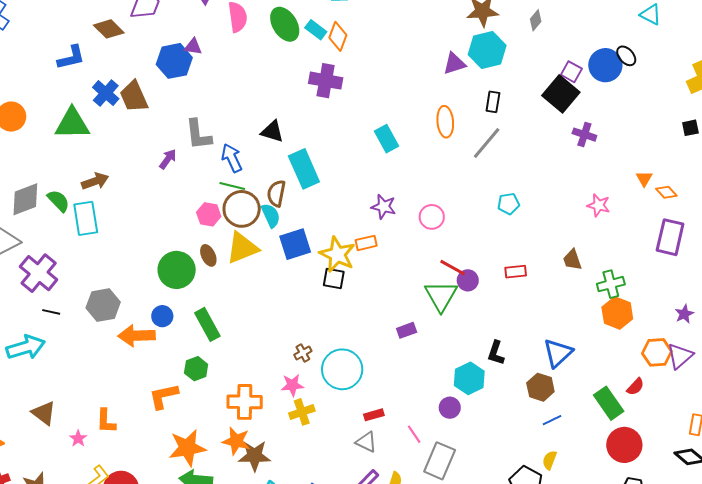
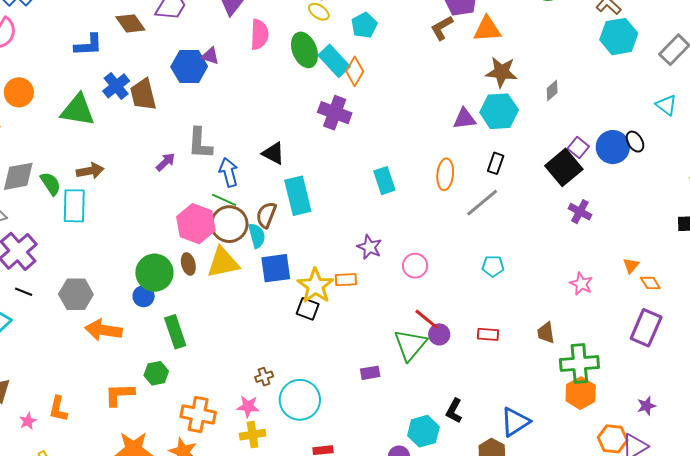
cyan rectangle: (316, 30) -> (334, 61), size x1.5
pink hexagon: (209, 214) -> (196, 224), size x1.6
green cross: (611, 284) -> (579, 363), size x1.4
blue circle: (162, 316) -> (144, 296), moved

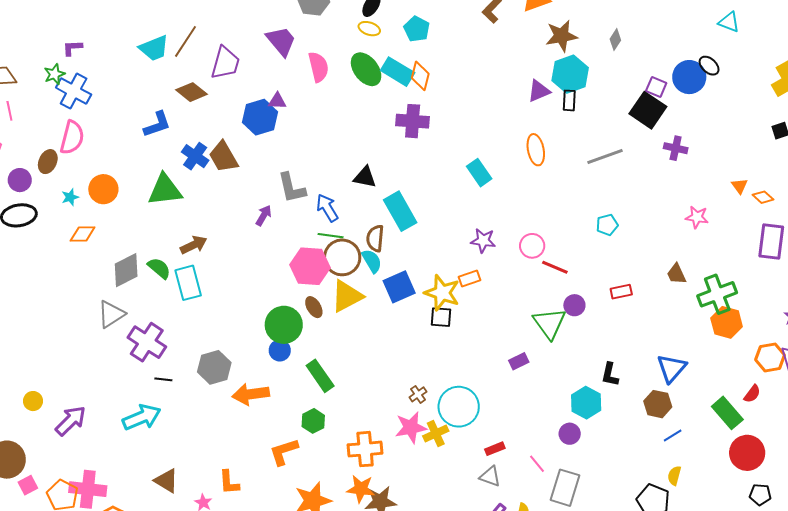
black rectangle: (496, 163) -> (569, 100), moved
gray line: (482, 203) -> (605, 157), moved, turned 36
red line: (427, 319) -> (555, 267), moved
pink star: (248, 407) -> (411, 427), size x1.4
yellow cross: (253, 435) -> (436, 434), moved

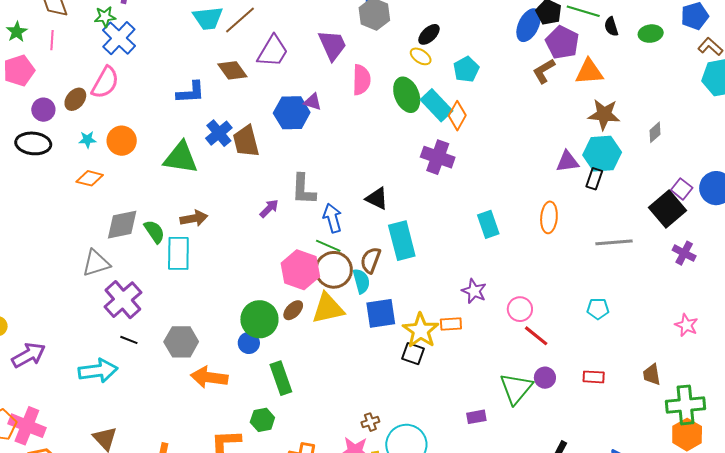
brown ellipse: (314, 307) -> (293, 310), turned 60

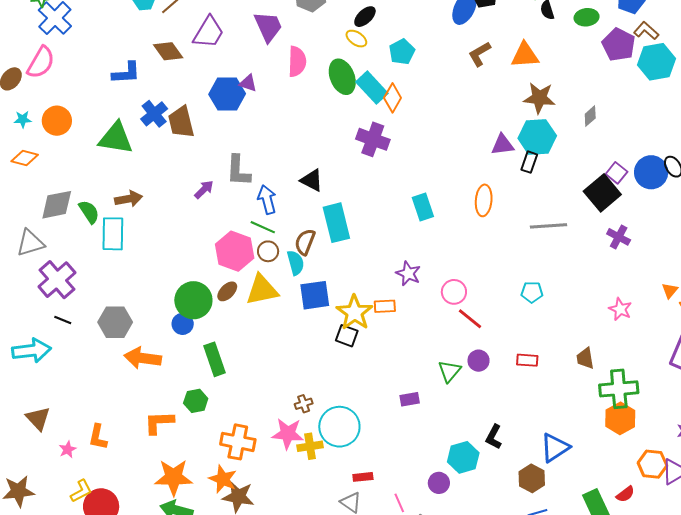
purple pentagon: (562, 42) -> (619, 45), moved
brown circle: (334, 270) -> (268, 251), size x0.6
green triangle: (516, 388) -> (449, 371), size x0.7

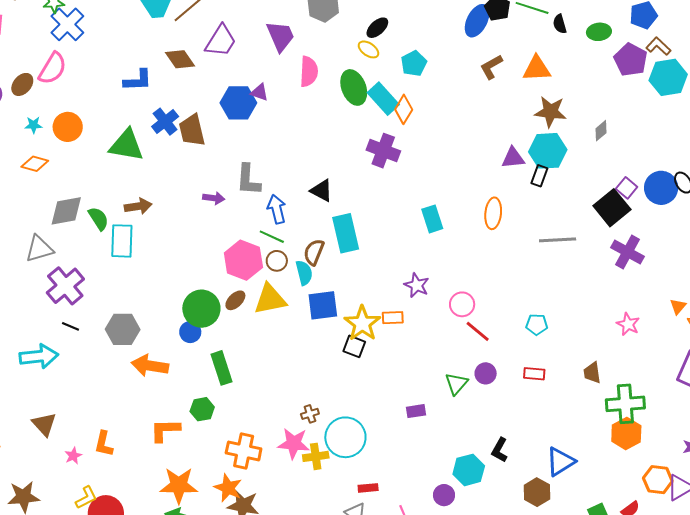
purple arrow: (204, 190) -> (214, 198), turned 50
purple cross: (619, 237) -> (628, 252), size x1.4
cyan pentagon: (532, 292) -> (537, 324), moved

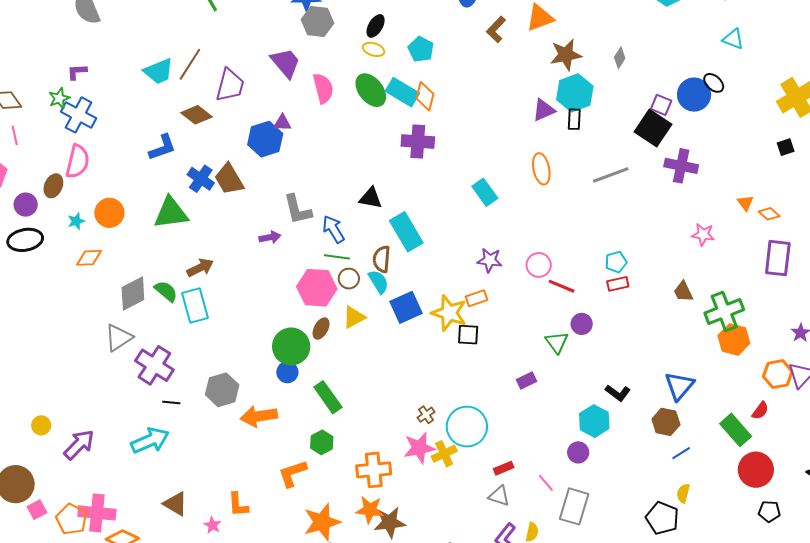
yellow triangle: (270, 299) -> (354, 317), size x0.7
black square: (354, 346) -> (468, 335), moved
red rectangle: (534, 374) -> (618, 284), moved
black L-shape: (500, 450) -> (618, 393), turned -65

